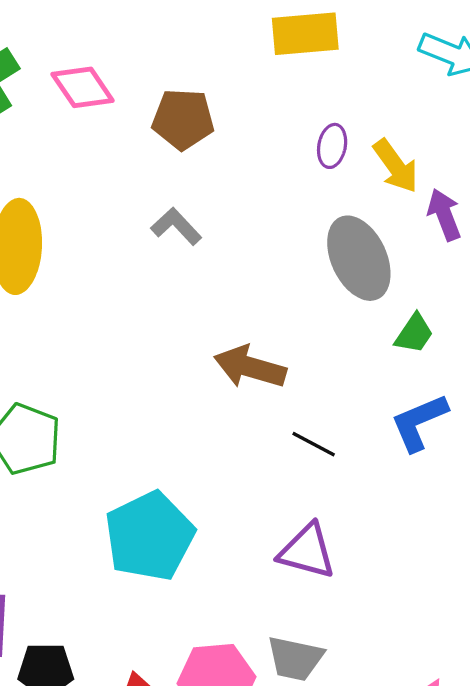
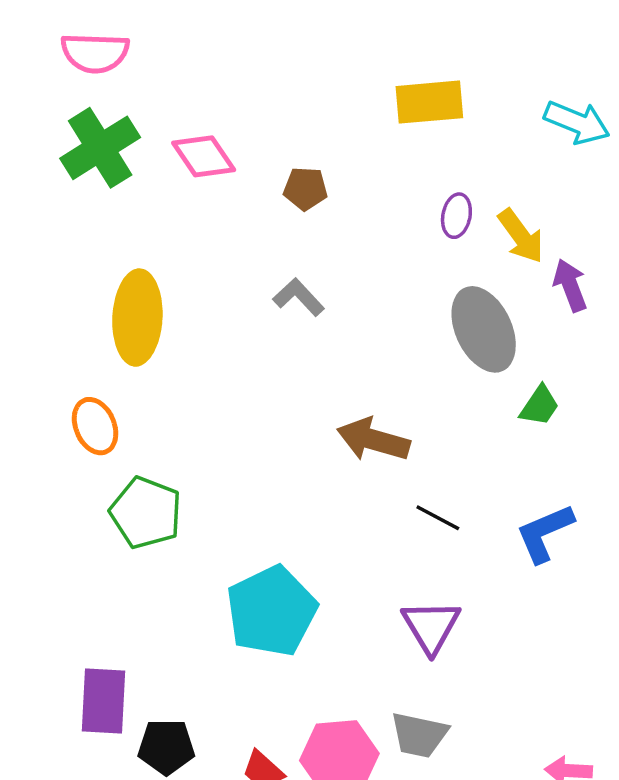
brown pentagon: (183, 119) -> (305, 189), size x0.7
blue L-shape: (419, 422) -> (545, 533), moved
purple triangle: (307, 551) -> (431, 626), turned 44

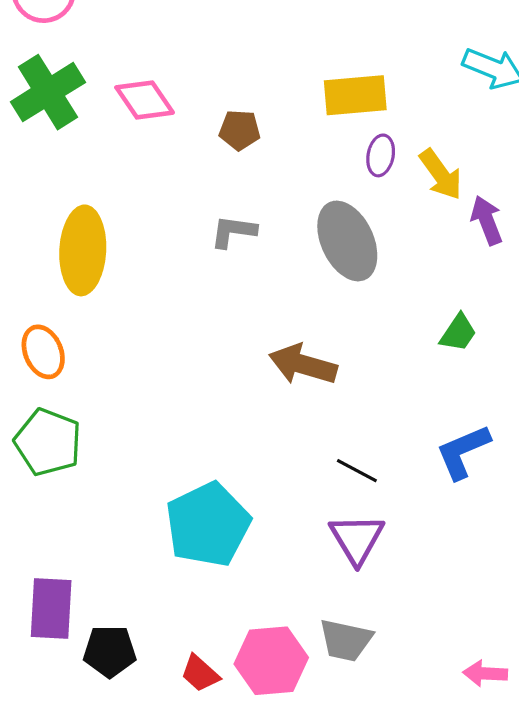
yellow rectangle: (429, 102) -> (355, 95), moved
gray L-shape: (299, 297) -> (233, 231), turned -39
gray ellipse: (484, 329) -> (347, 241), moved
green pentagon: (146, 513) -> (48, 442), moved
black line: (438, 518) -> (357, 471), moved

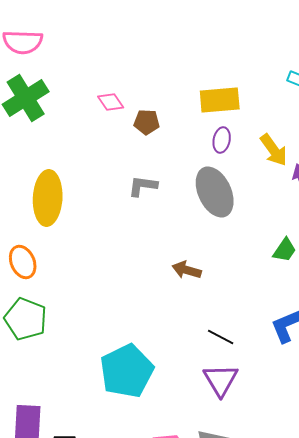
pink diamond: (145, 100) -> (111, 102), moved, size x0.7
purple ellipse: (381, 155) -> (222, 140), moved
brown arrow: (303, 365) -> (187, 270), size x0.7

